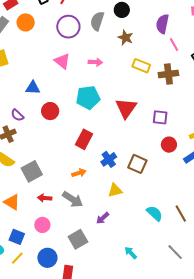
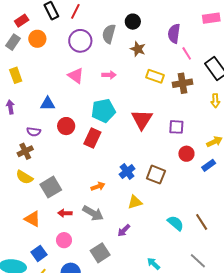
purple semicircle: (17, 115) -> (34, 132), turned -32
red rectangle: (84, 139) -> (92, 138), moved
blue square: (17, 237) -> (39, 253), turned 35

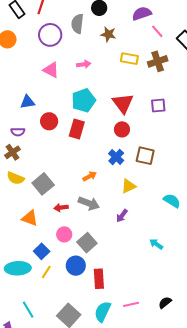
purple semicircle: (174, 34) -> (142, 13), turned 72
red circle: (186, 154) -> (122, 129), moved
gray square: (100, 253) -> (87, 243), moved

